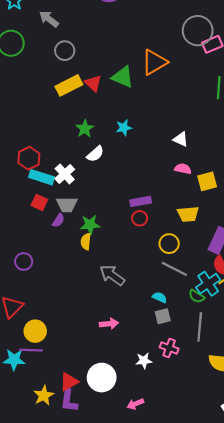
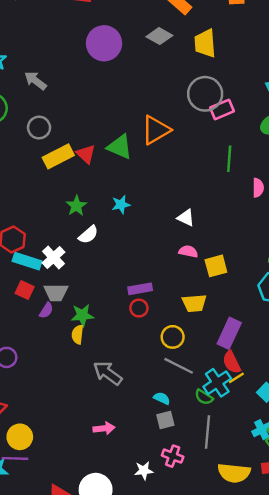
gray circle: (65, 51) -> (39, 128), moved

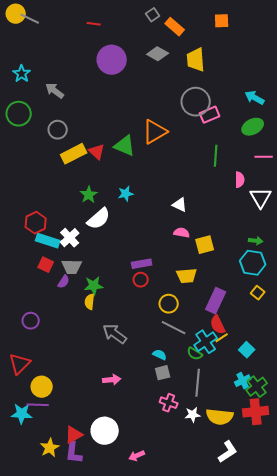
white semicircle: (88, 235) -> (99, 219), size x1.4
white star: (144, 471) -> (193, 415), moved

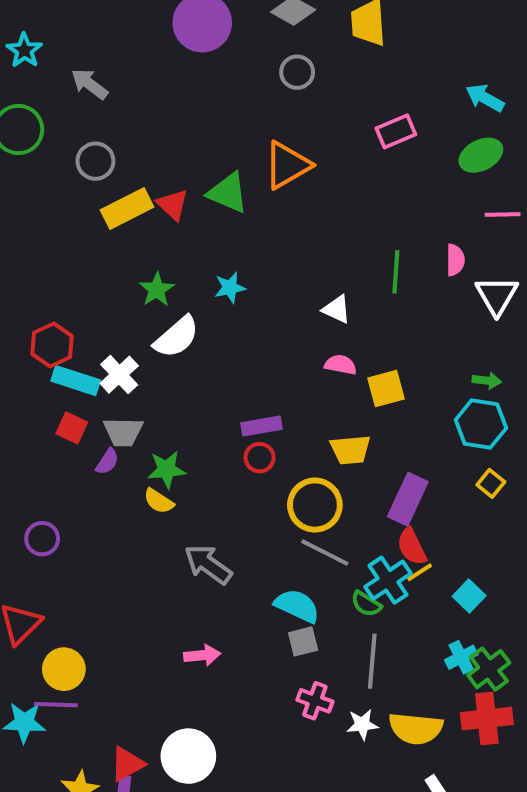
gray circle: (196, 102) -> (297, 72), moved, size x0.6
green line: (216, 156) -> (396, 272), moved
yellow semicircle: (90, 302) -> (159, 501), turned -63
yellow circle: (169, 304) -> (315, 505), size x1.4
cyan semicircle: (160, 355) -> (297, 606), size x1.6

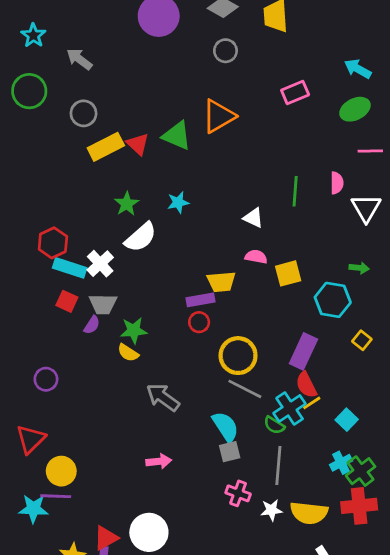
cyan hexagon: (481, 424) -> (333, 300), moved
yellow trapezoid: (350, 450) -> (221, 282), moved
cyan semicircle: (297, 606) -> (225, 427), turned 32

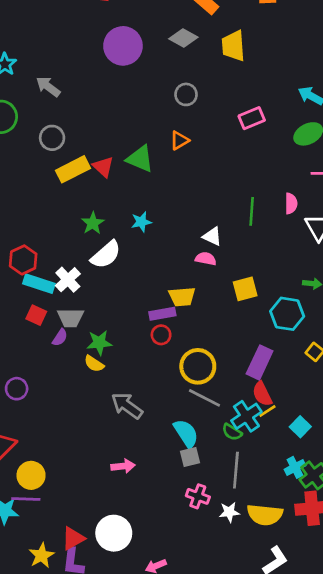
gray circle: (225, 51) -> (186, 94), moved
orange triangle: (219, 116) -> (179, 140), size x0.6
pink semicircle: (256, 257) -> (206, 259), moved

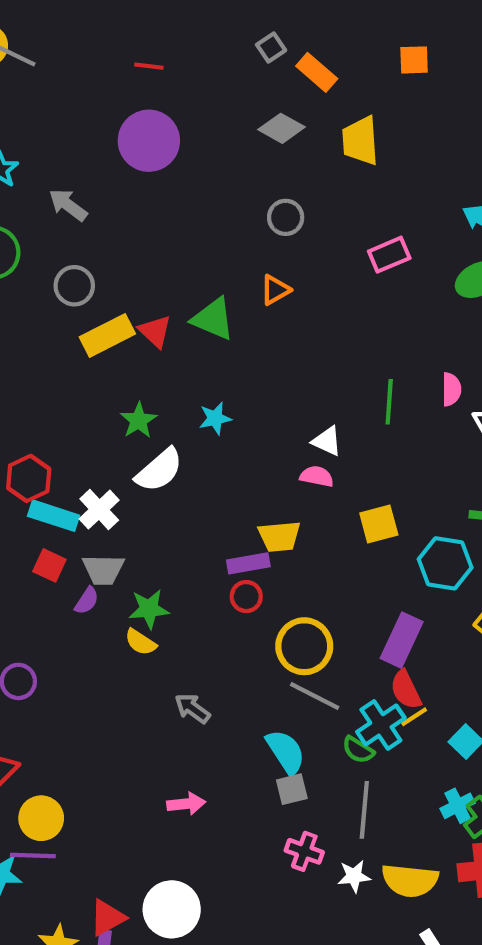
purple circle: (123, 46) -> (149, 141), moved
gray arrow: (127, 406) -> (192, 708), size x0.7

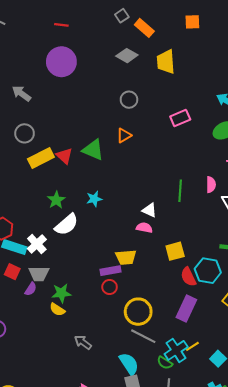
red semicircle: (406, 690) -> (188, 277), moved

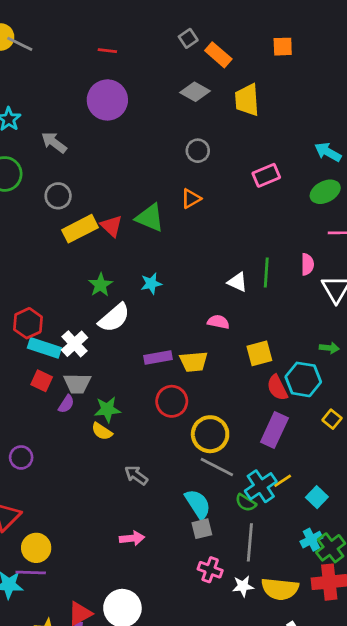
white triangle: (149, 210) -> (237, 282), moved
purple rectangle: (111, 271) -> (158, 357), moved
red circle: (110, 287) -> (172, 401), size x1.5

